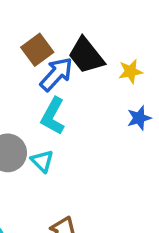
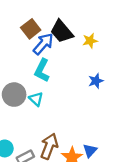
blue star: (139, 118) -> (96, 81), moved

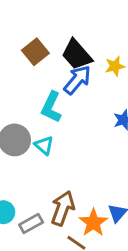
blue arrow: (43, 44) -> (77, 80), moved

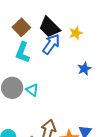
cyan L-shape: (51, 107) -> (23, 52), moved

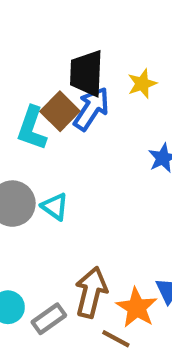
brown square: (21, 27) -> (60, 111), moved
black trapezoid: (49, 27) -> (87, 73), turned 50

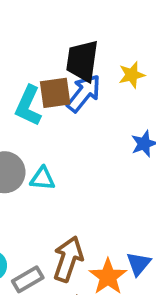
brown square: (60, 111) -> (55, 93), turned 32
cyan triangle: (55, 207) -> (43, 179), turned -36

